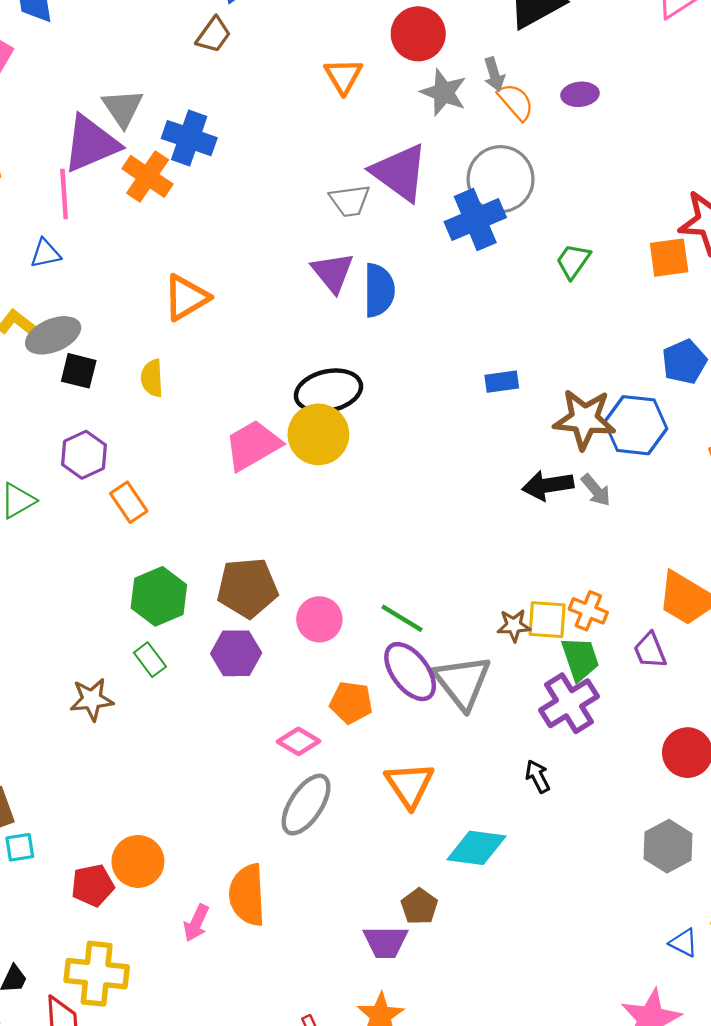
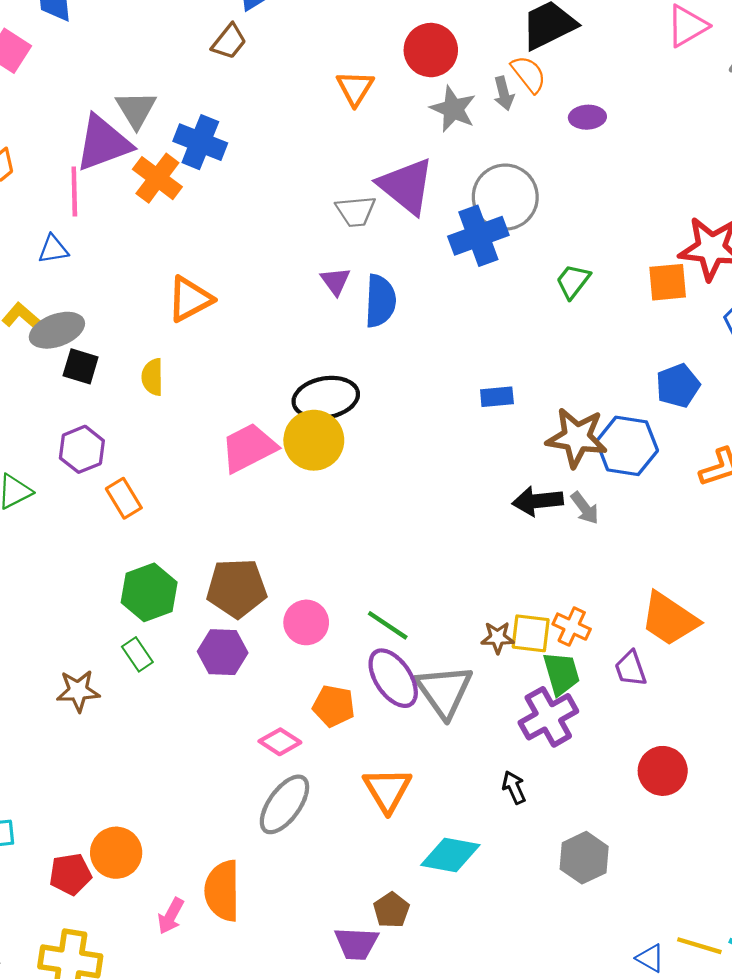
orange semicircle: (516, 102) -> (529, 74), moved
purple triangle: (333, 272) -> (335, 281), size x0.7
gray hexagon: (668, 846) -> (584, 858), moved

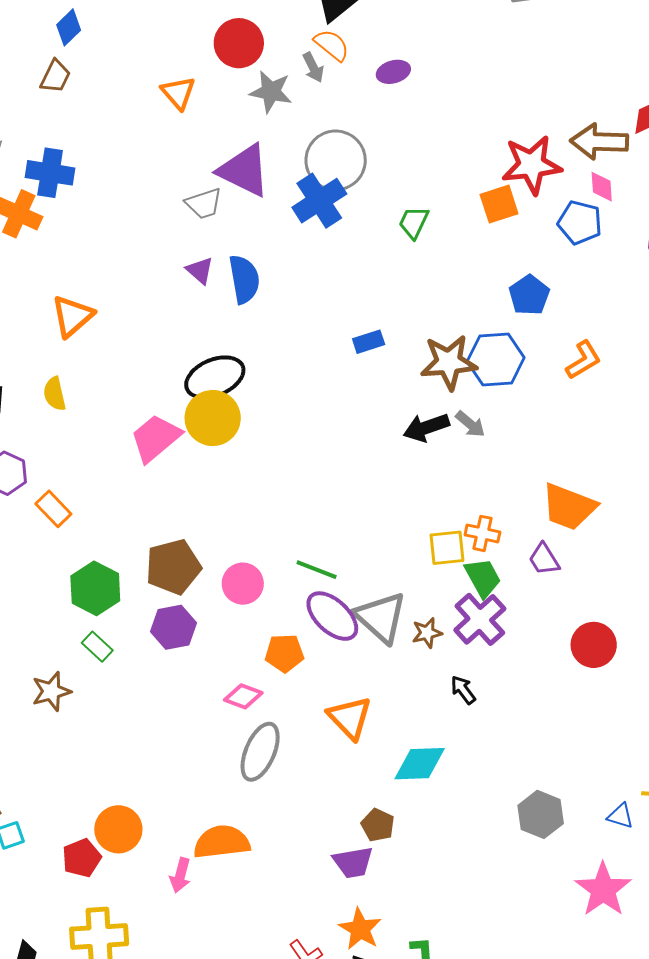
brown star: (498, 638) -> (427, 633), moved
gray hexagon: (584, 858) -> (541, 814), moved
orange semicircle: (222, 891) -> (222, 842), turned 96

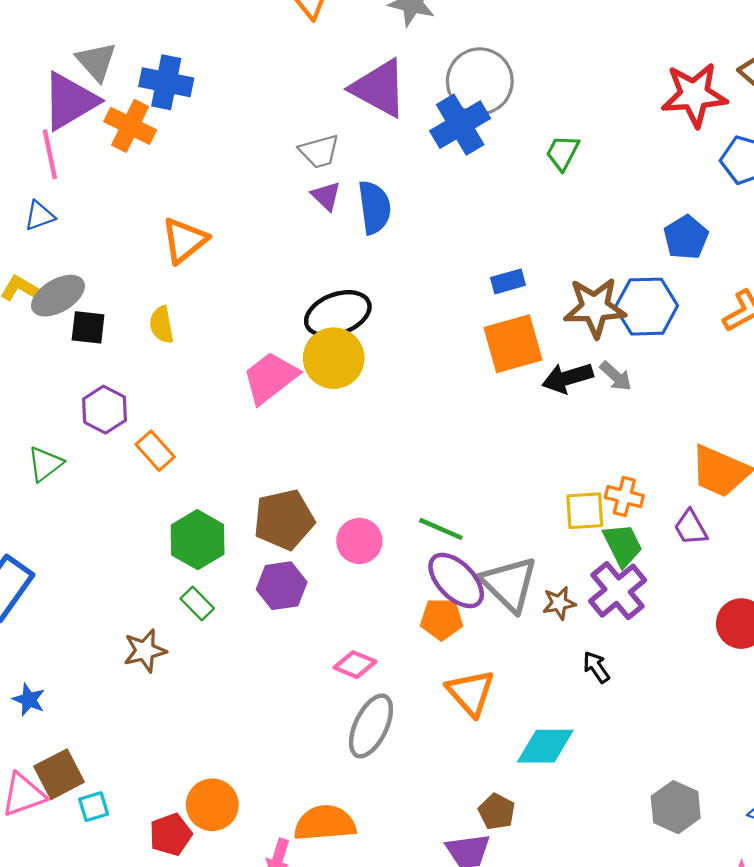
gray trapezoid: (204, 204) -> (319, 151), moved
orange square: (499, 204) -> (513, 344), moved, size x1.4
orange pentagon: (284, 653) -> (442, 619), moved

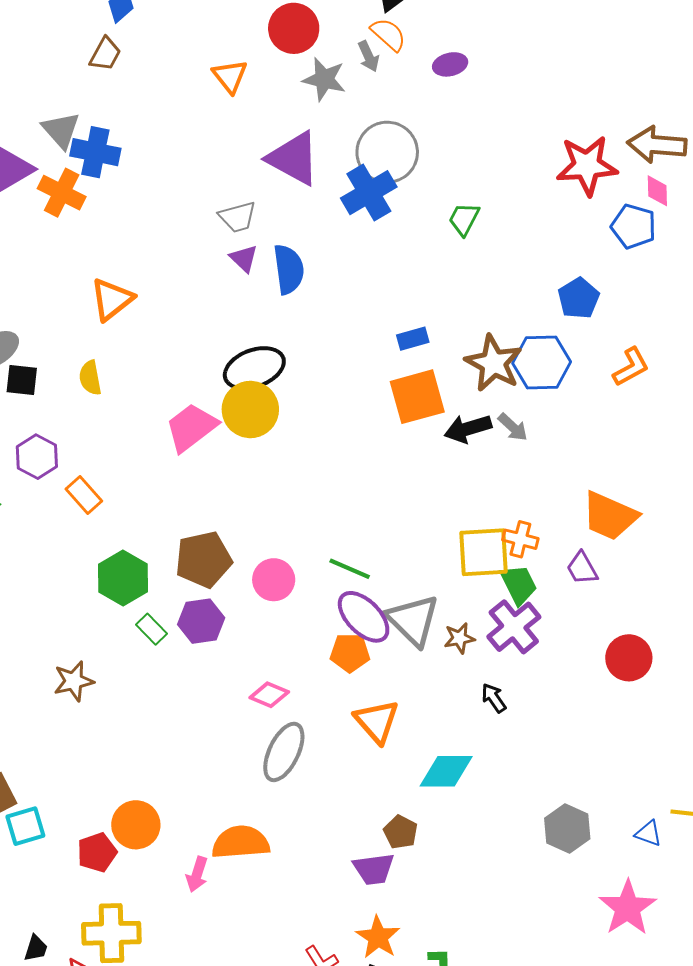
gray triangle: (96, 61) -> (61, 130), moved
brown star: (595, 307) -> (494, 363), turned 30
yellow square: (585, 511) -> (484, 552), size x1.4
green rectangle: (197, 604) -> (152, 629), moved
cyan square: (94, 807) -> (25, 826), size x1.4

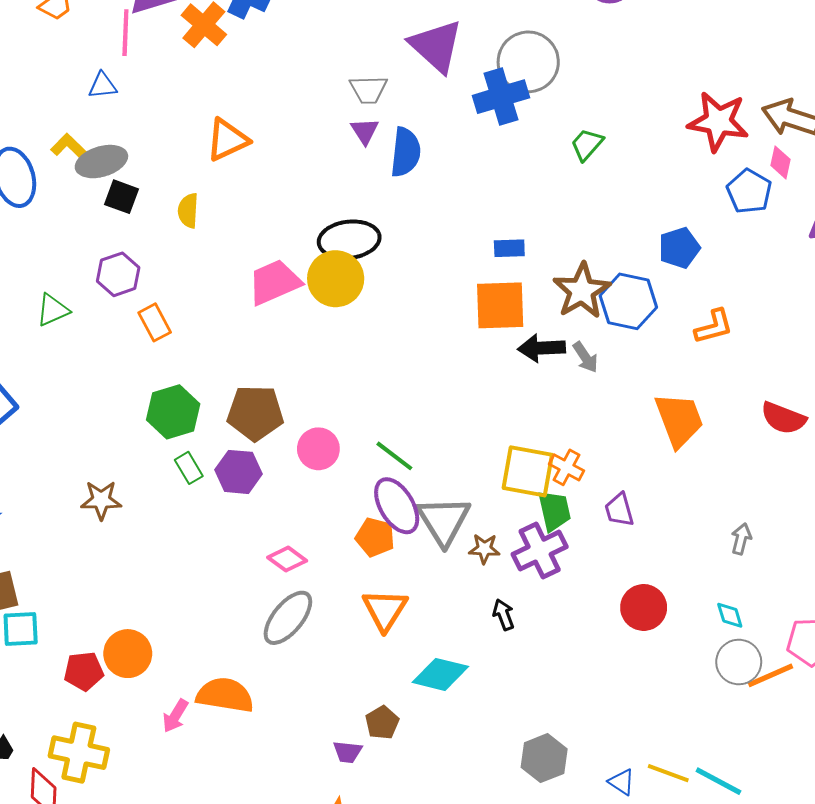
orange trapezoid: (610, 516) -> (679, 420), moved, turned -148
purple trapezoid: (374, 869) -> (347, 752), size x0.7

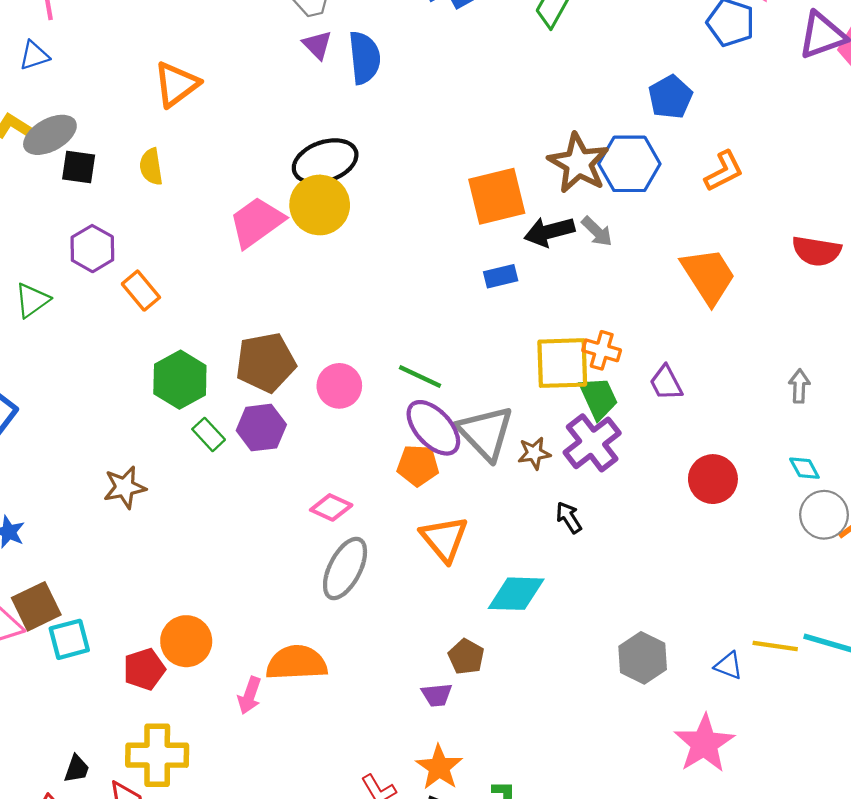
blue rectangle: (509, 248) -> (501, 276), moved

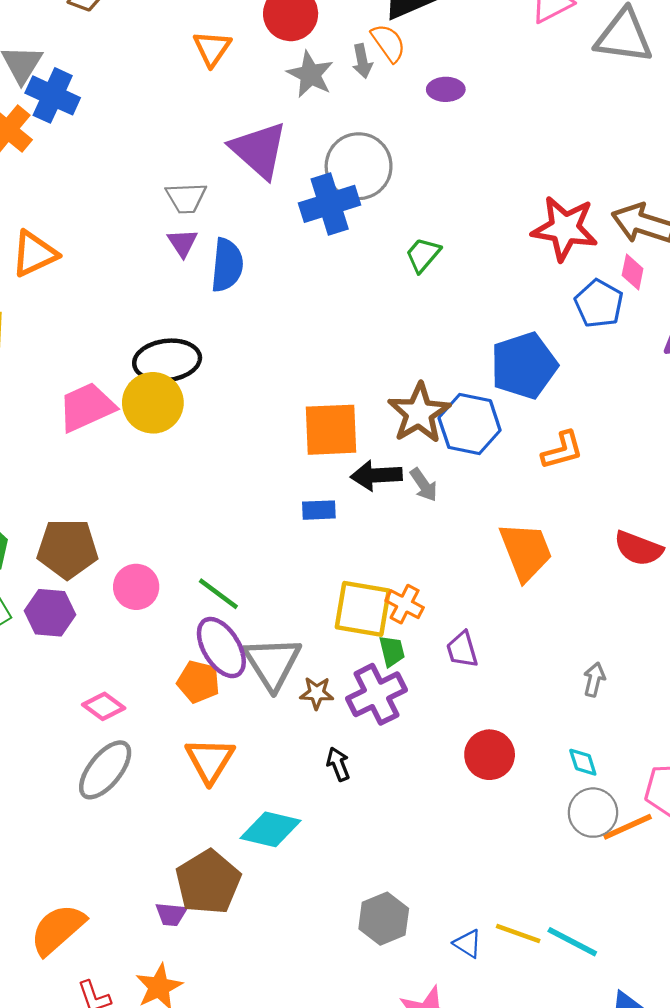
blue pentagon: (670, 97) -> (524, 366), size x1.5
green trapezoid: (599, 398) -> (392, 651), size x0.7
brown pentagon: (466, 657) -> (208, 882), size x1.8
orange semicircle: (297, 663) -> (58, 929), moved, turned -50

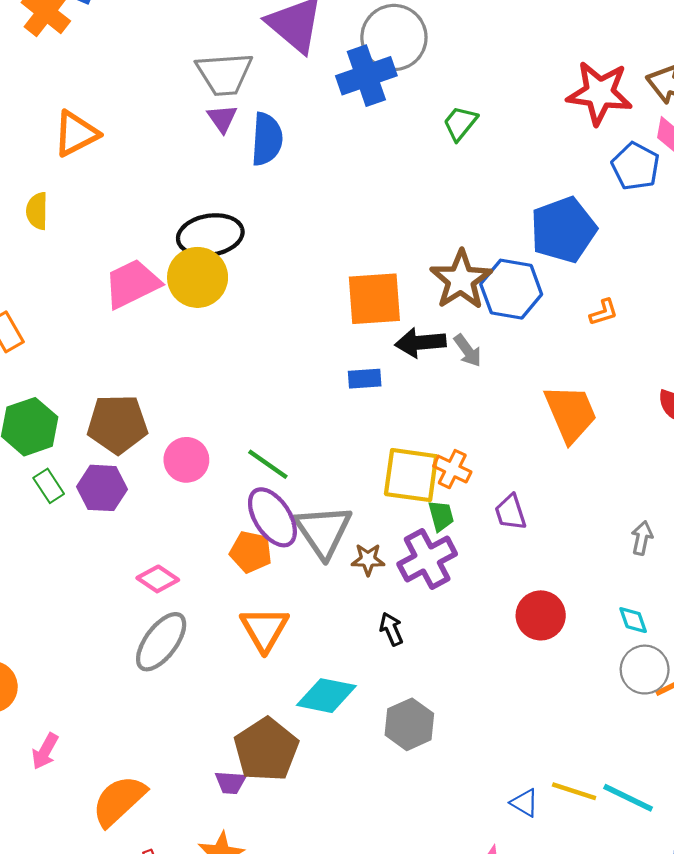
gray trapezoid: (186, 198) -> (224, 74), size x1.4
orange L-shape: (562, 450) -> (604, 312), size x0.7
gray hexagon: (384, 919) -> (409, 724), moved

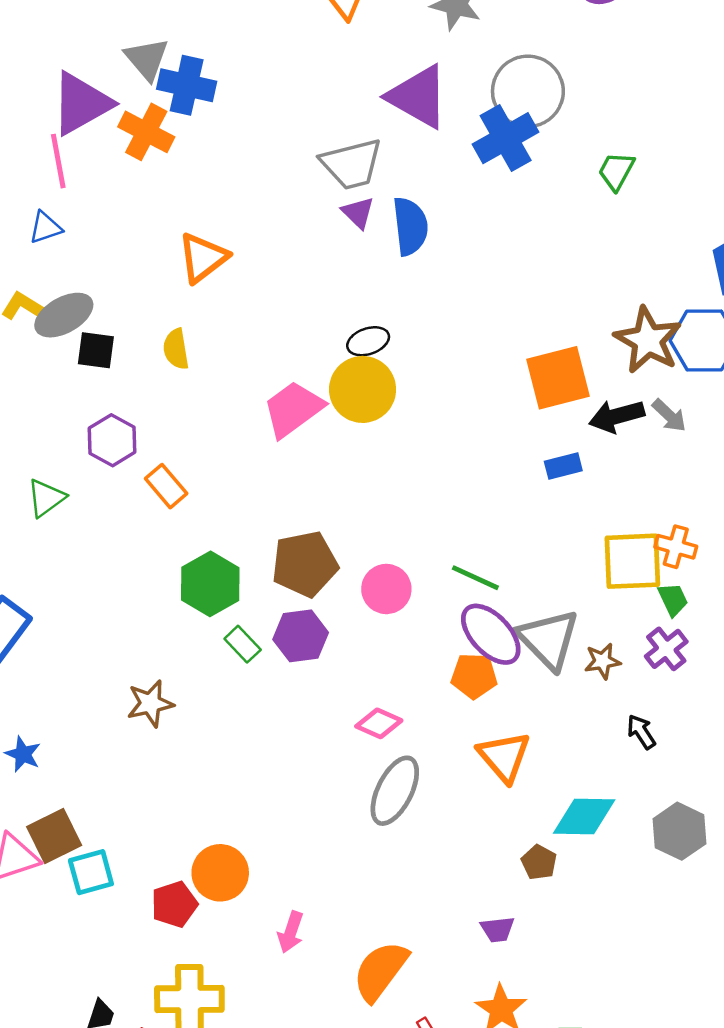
black ellipse: (210, 235) -> (368, 341), size x0.6
purple cross: (427, 559) -> (666, 649), size x0.7
brown pentagon: (266, 750) -> (539, 862), moved, size x0.5

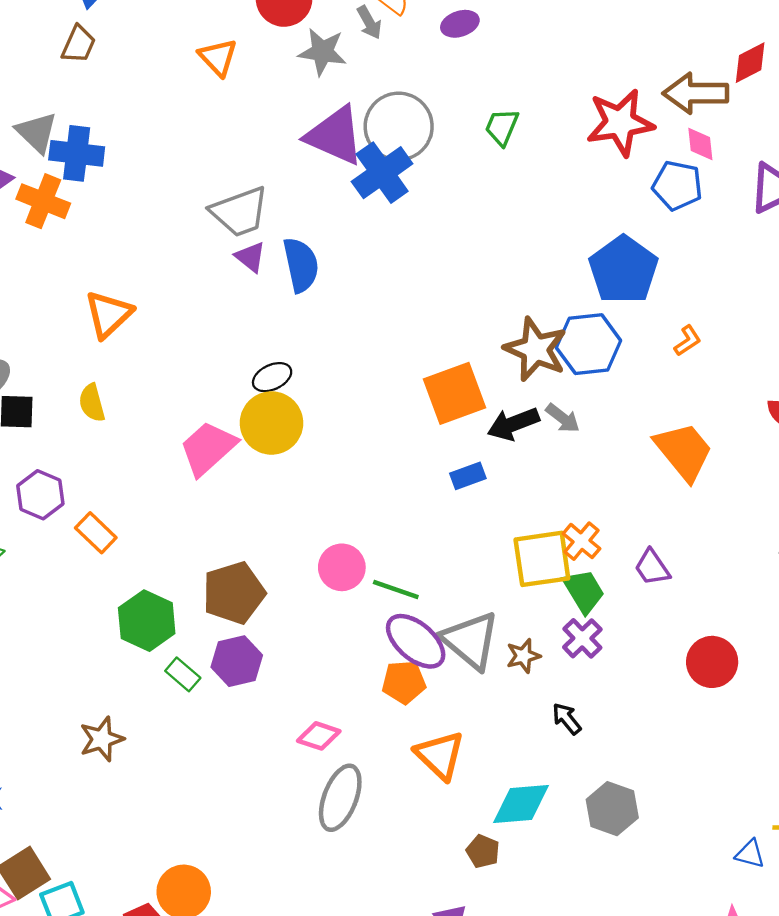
purple triangle: (418, 97) -> (335, 136), moved
green trapezoid: (616, 171) -> (502, 127), moved
orange cross: (676, 547) -> (581, 541), turned 30
pink circle: (386, 589) -> (342, 567), moved
green trapezoid: (673, 599) -> (584, 591), size x1.4

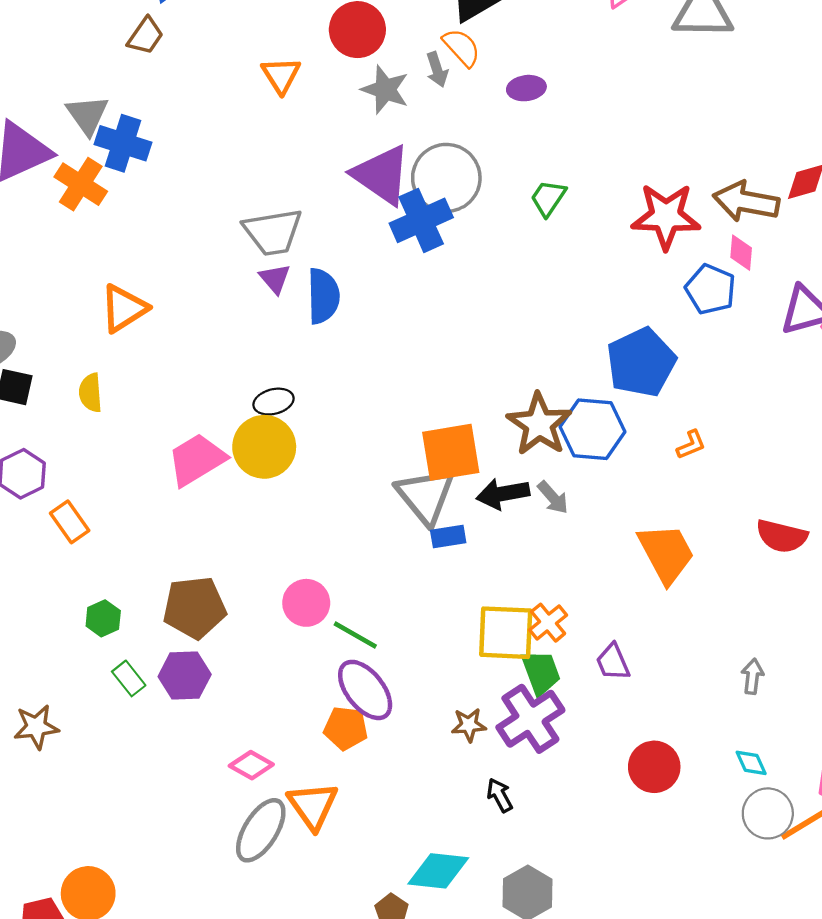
green hexagon: (147, 621) -> (103, 618), size x0.6
purple cross: (582, 638) -> (530, 719), size x1.6
gray triangle: (470, 640) -> (425, 496), moved
orange triangle: (440, 755) -> (313, 806), moved

